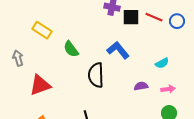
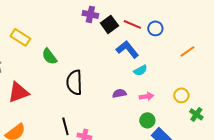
black square: (131, 17) -> (109, 24), turned -36
blue L-shape: (118, 50) -> (127, 49), moved

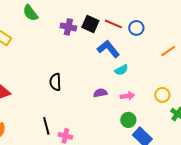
purple cross: (90, 14) -> (68, 27), moved
black square: (109, 24) -> (90, 24), turned -30
green semicircle: (49, 56) -> (30, 13), moved
black semicircle: (74, 82) -> (55, 82), size x0.7

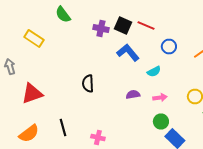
blue circle: (136, 28) -> (169, 46), moved
blue L-shape: (108, 49) -> (128, 52), moved
black line: (46, 126) -> (63, 128), moved

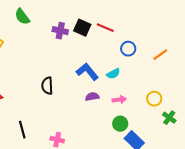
blue L-shape: (128, 52) -> (87, 72), moved

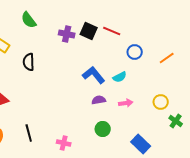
black semicircle: (47, 86) -> (29, 62), moved
green circle: (120, 124) -> (103, 129), moved

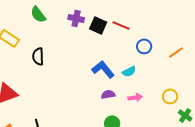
purple cross: (67, 34) -> (76, 18), moved

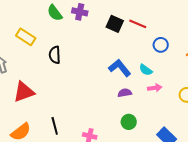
purple cross: (76, 18) -> (80, 12), moved
cyan semicircle: (129, 71) -> (146, 70), turned 64
pink arrow: (135, 97) -> (155, 88), moved

